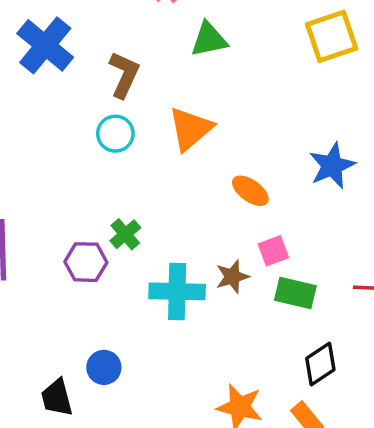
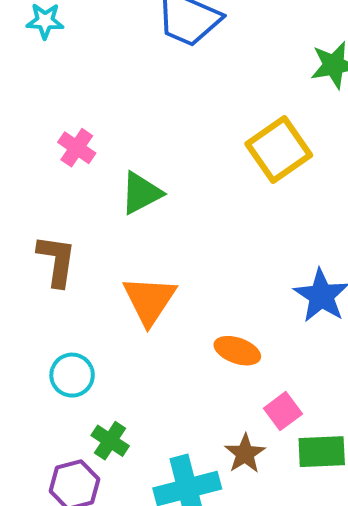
cyan circle: (115, 134) -> (72, 375), moved

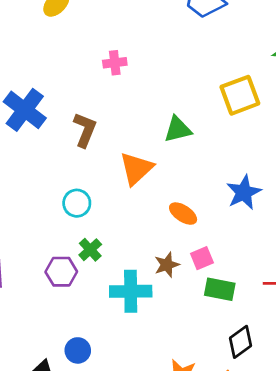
pink cross: (77, 148) -> (115, 63), turned 35
green triangle: (141, 193) -> (178, 129), moved
brown star: (245, 454) -> (167, 265), moved

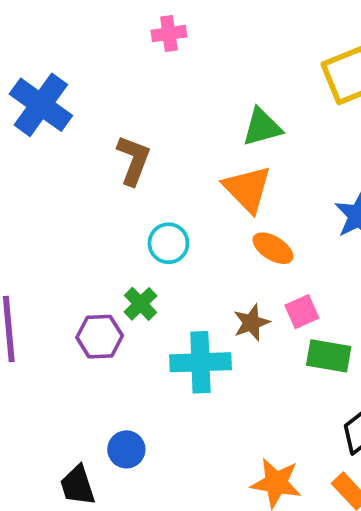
brown L-shape: (85, 130) -> (133, 160), moved
orange triangle: (136, 169) -> (247, 189), moved, turned -30
cyan circle: (77, 203) -> (168, 243), moved

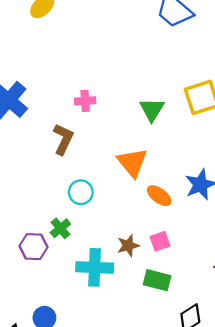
pink cross: (169, 34) -> (85, 101), moved
green triangle: (262, 127) -> (152, 110), moved, turned -48
orange ellipse: (273, 248) -> (159, 196), moved
green rectangle: (329, 356) -> (157, 280), moved

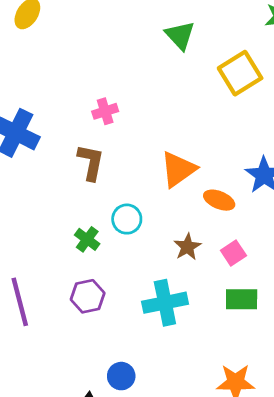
green triangle: (152, 110) -> (180, 35), moved
orange triangle: (132, 162) -> (178, 169), turned 48
green cross: (60, 228) -> (87, 239), moved
brown star: (128, 246) -> (187, 247), moved

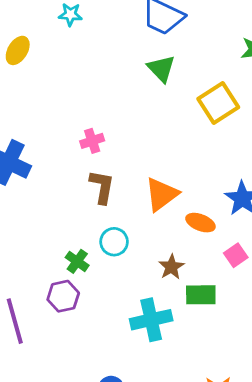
brown L-shape: (91, 162) -> (102, 187), moved
pink square: (233, 253) -> (236, 255), moved
purple hexagon: (88, 296) -> (63, 296), moved
green rectangle: (242, 299) -> (201, 295), moved

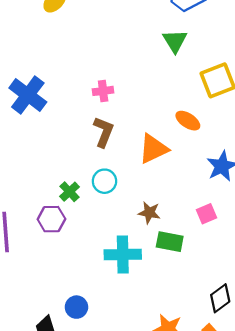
orange ellipse: (200, 223) -> (188, 121), moved
brown star: (171, 267) -> (149, 213), turned 30

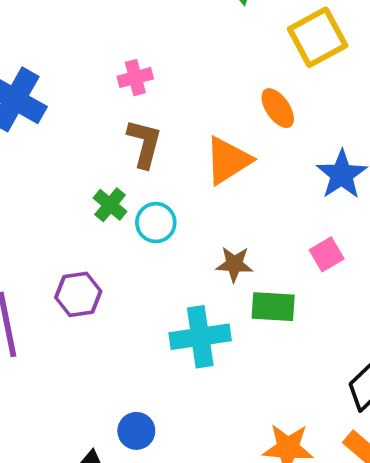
orange ellipse: (188, 121) -> (278, 108), turned 30
green cross: (69, 192) -> (110, 205), moved

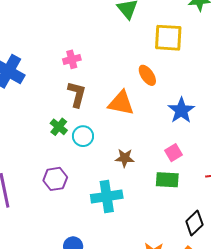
yellow square: (318, 37) -> (168, 38), turned 32
orange triangle: (228, 160) -> (121, 103), turned 44
purple hexagon: (78, 294) -> (55, 179), moved
green rectangle: (273, 307) -> (167, 180), moved

